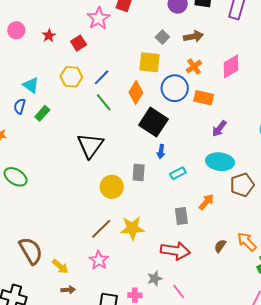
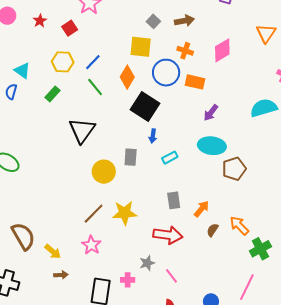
orange cross: (194, 66) -> (185, 51), turned -35
green rectangle: (42, 113) -> (53, 94), moved
orange arrow: (206, 202) -> (202, 209), moved

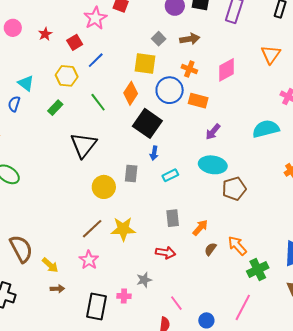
blue line: (93, 62) -> (96, 60), moved
red arrow: (168, 235) -> (166, 253), size x0.7
pink line: (171, 276) -> (176, 303), moved

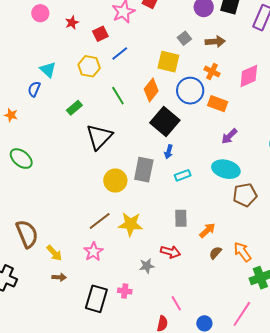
green rectangle: (55, 108) -> (74, 108), moved
gray rectangle: (131, 173) -> (144, 170), size x1.4
gray star: (144, 280) -> (147, 266), moved

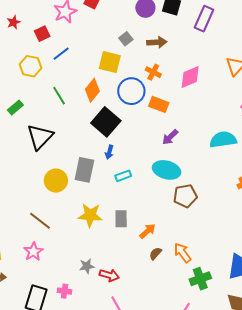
brown line: (100, 221) -> (40, 221), turned 75
yellow star: (131, 224) -> (90, 215), moved
red arrow: (170, 252) -> (109, 275), moved

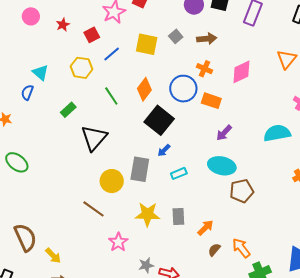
yellow square: (110, 62) -> (147, 44), moved
blue arrow: (109, 152) -> (164, 150), turned 32
brown line: (40, 221) -> (94, 209), moved
pink star: (33, 252) -> (118, 242), moved

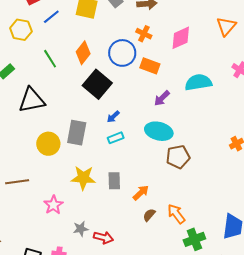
cyan semicircle: (277, 133) -> (198, 82), moved
black triangle: (94, 138) -> (32, 100), turned 36
blue arrow: (164, 150) -> (113, 117), moved
brown line: (94, 209) -> (17, 182), moved, turned -45

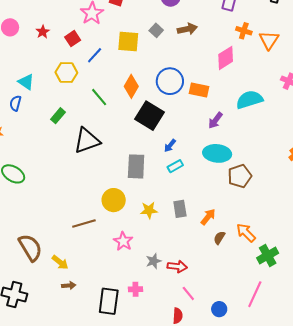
orange cross: (144, 34) -> (244, 31), moved
yellow circle: (48, 144) -> (114, 200), moved
yellow star: (83, 178) -> (149, 210), size x0.7

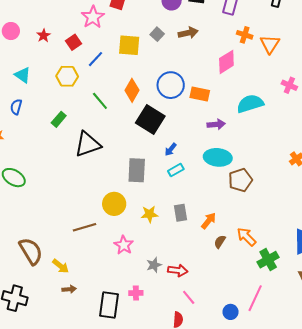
cyan triangle: (26, 82) -> (23, 75), moved
purple arrow: (215, 120) -> (216, 124), turned -132
blue circle: (219, 309) -> (231, 312), moved

